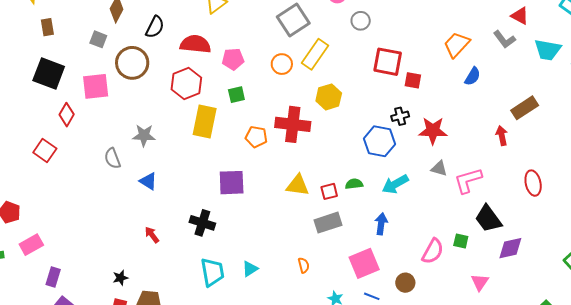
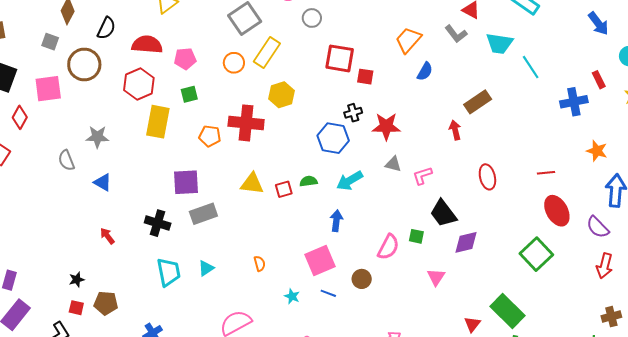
pink L-shape: (468, 180) -> (422, 176), size x0.7
gray rectangle: (328, 223) -> (203, 214), moved

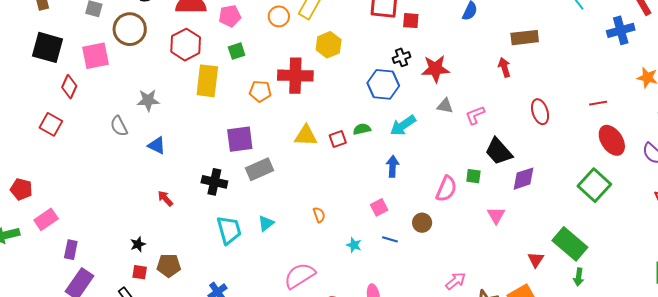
brown rectangle: (478, 102) -> (525, 38), turned 32
pink square: (320, 260) -> (379, 207), size x0.6

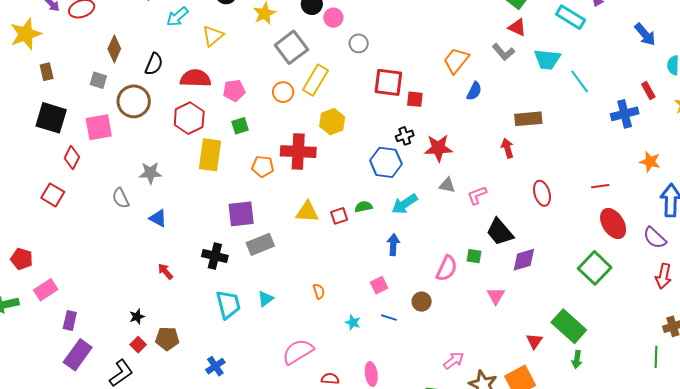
red square: (140, 272) -> (138, 345), turned 35

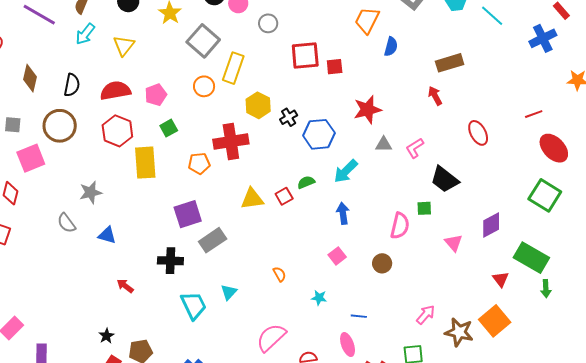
gray square: (98, 80) -> (13, 125), moved
black cross: (405, 136) -> (289, 117), moved
purple diamond: (524, 260) -> (491, 225), moved
blue line: (389, 318) -> (359, 316), moved

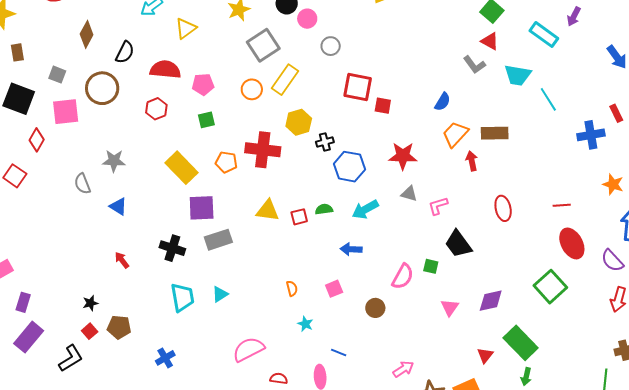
orange trapezoid: (367, 20) -> (455, 134), moved
red hexagon: (117, 131) -> (156, 109), size x0.7
yellow rectangle: (145, 163) -> (182, 168), moved, turned -56
blue arrow: (343, 213) -> (351, 249), turned -95
orange semicircle: (279, 274) -> (292, 288), moved

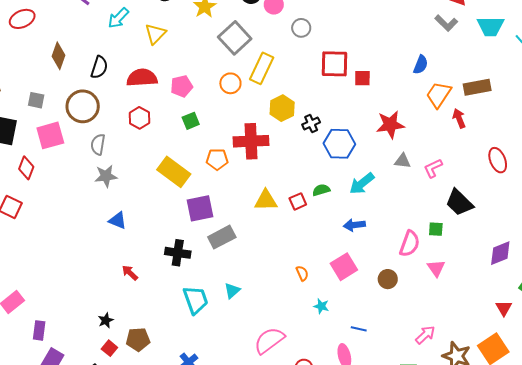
gray semicircle: (82, 184) -> (98, 145), moved, turned 40
pink square: (334, 289) -> (344, 267), size x1.5
pink triangle: (450, 307) -> (436, 268), moved

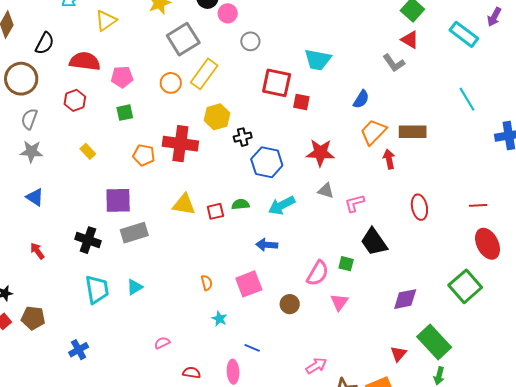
cyan trapezoid: (490, 26) -> (318, 60), moved
yellow rectangle: (174, 172) -> (88, 151), moved, size x0.5
pink semicircle: (269, 340) -> (162, 343), size x0.5

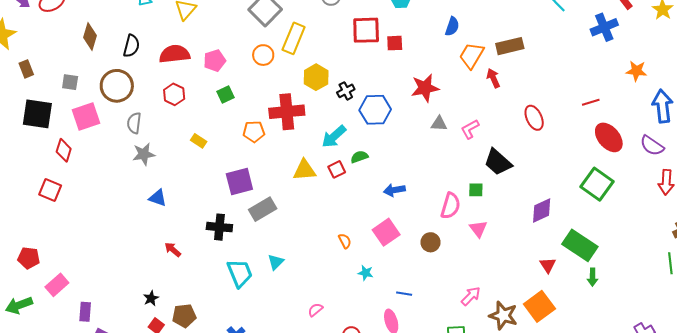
cyan arrow: (282, 205) -> (334, 137), moved

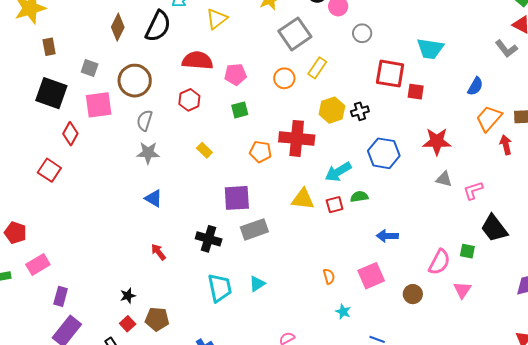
yellow rectangle: (294, 38) -> (317, 68), size x0.7
black semicircle: (131, 46) -> (158, 26), moved, size x1.4
black cross: (346, 91) -> (360, 111), moved

